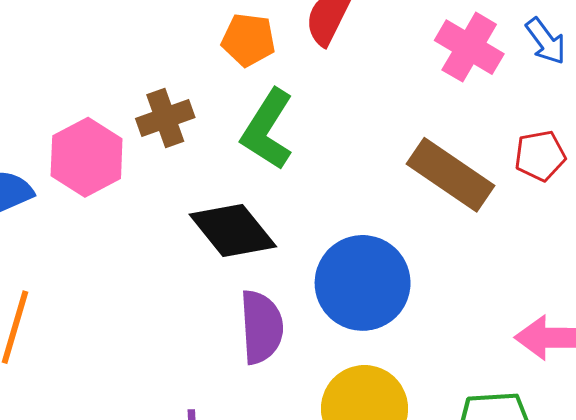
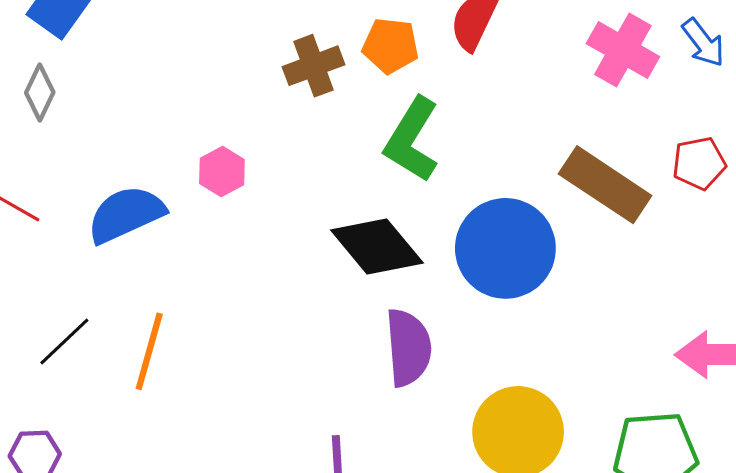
brown cross: (165, 118) -> (313, 66), moved
pink hexagon: (87, 157) -> (222, 172), size x0.6
blue circle: (363, 283) -> (505, 248), moved

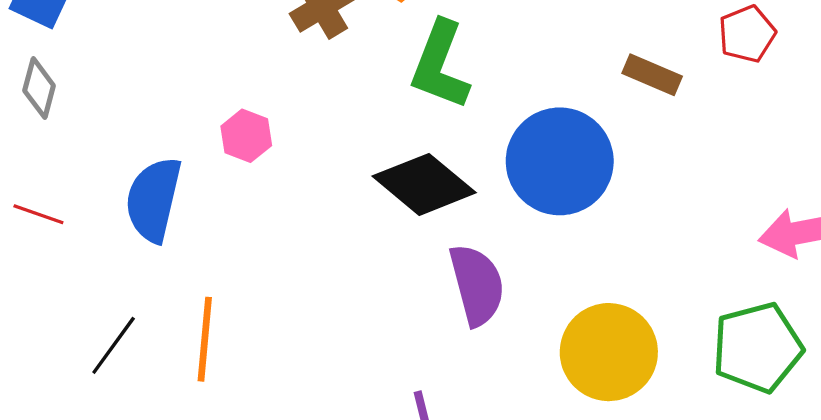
brown rectangle: (605, 185) -> (652, 75), size x0.6
blue semicircle: (126, 214) -> (153, 199), turned -42

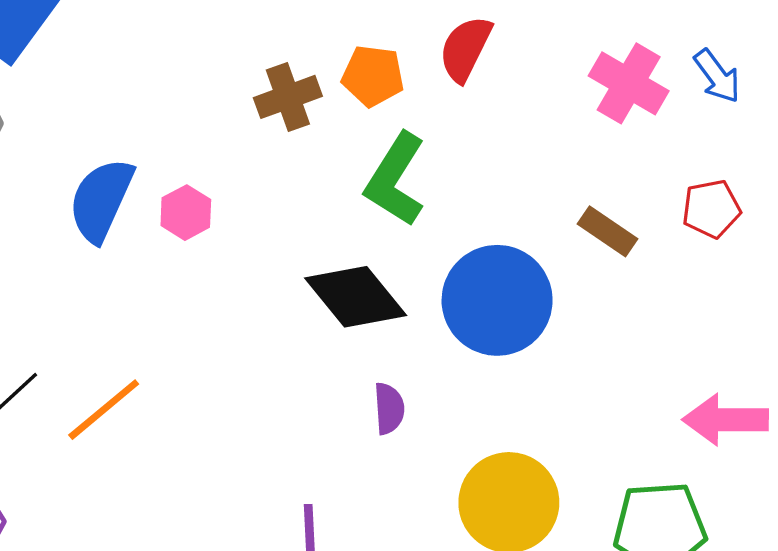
blue semicircle: (153, 199) -> (101, 200), moved
purple semicircle: (477, 285) -> (389, 408), size x0.6
orange line: (205, 339) -> (104, 410), turned 34

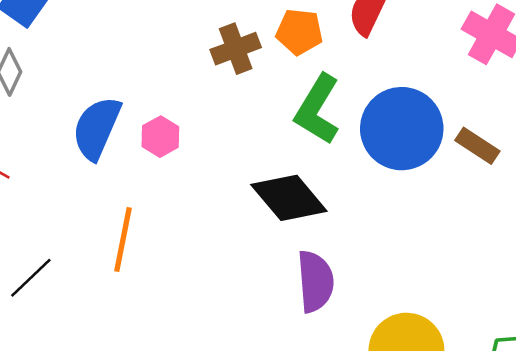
blue circle: (497, 300) -> (402, 129), moved
purple semicircle: (389, 408) -> (315, 281), size x1.6
orange line: (104, 410) -> (123, 239), moved, turned -38

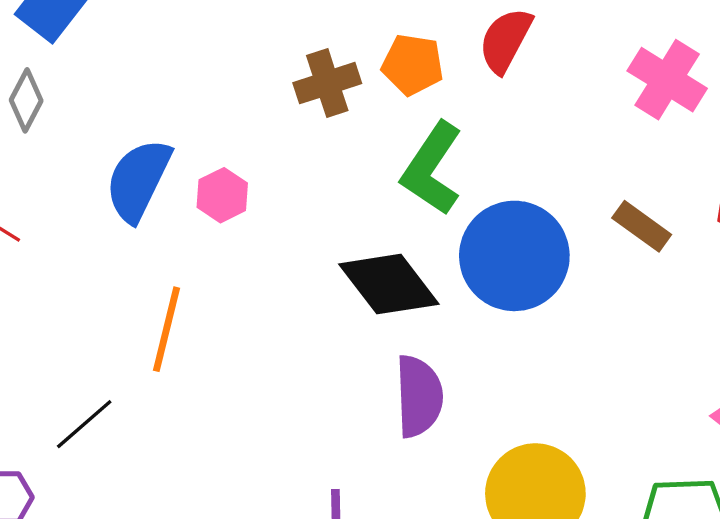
blue circle: (402, 129) -> (514, 256), moved
black line: (31, 278) -> (84, 424), moved

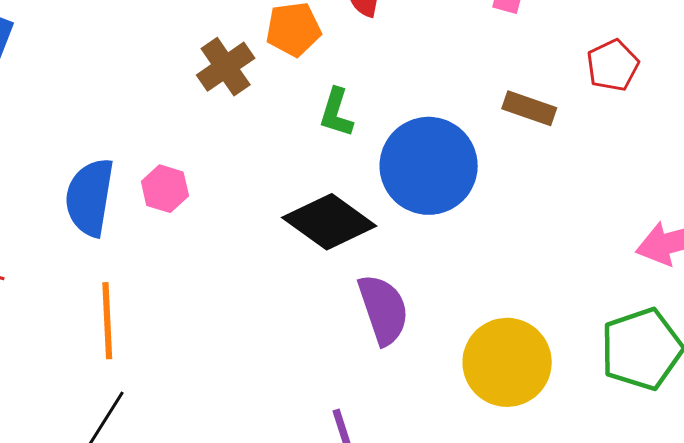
green L-shape: (432, 169) -> (336, 113), size x0.6
orange line: (167, 329) -> (107, 321), moved

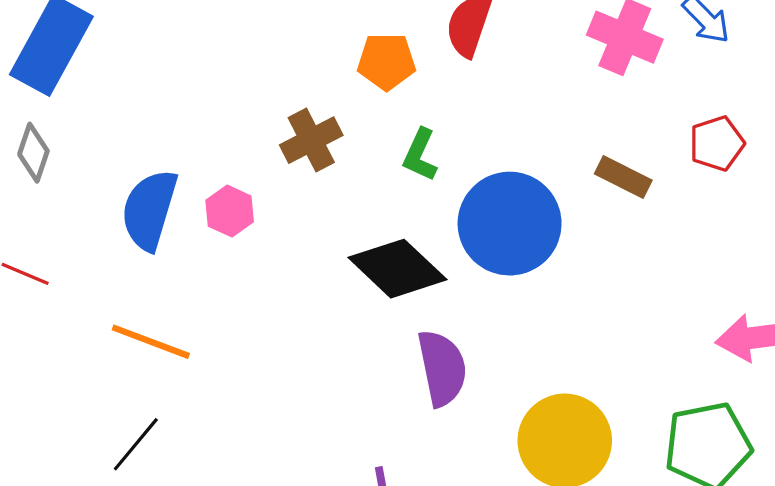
brown cross: (226, 67) -> (311, 140), moved
orange line: (107, 321) -> (151, 342), turned -74

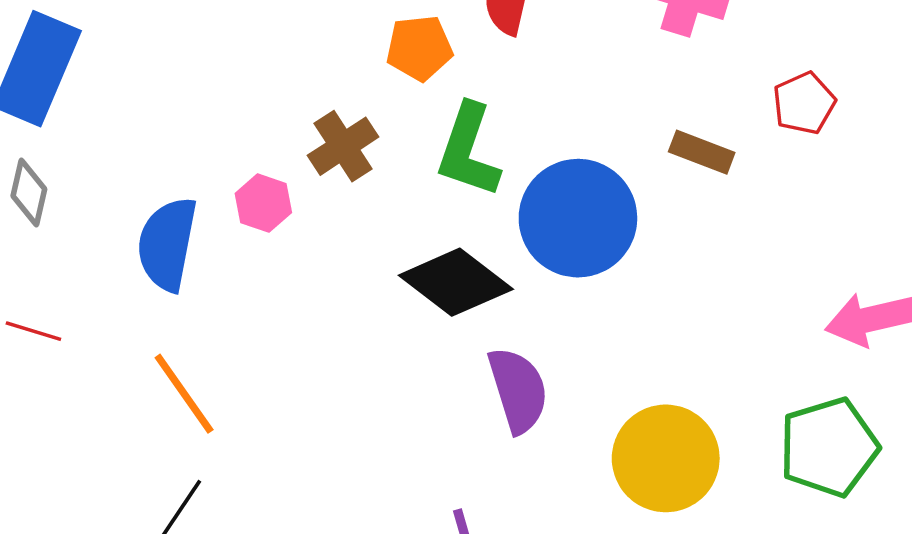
green L-shape: (420, 155) -> (468, 150), size x1.6
pink hexagon: (230, 211) -> (263, 203), moved
orange line: (151, 342) -> (184, 394), turned 40

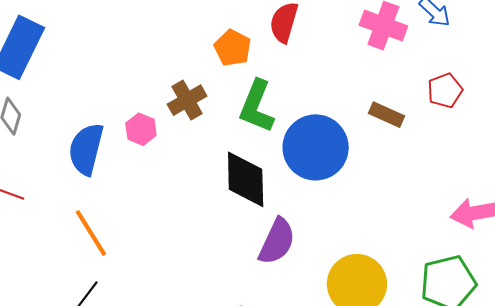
orange pentagon: (419, 48) -> (233, 48), turned 30
black diamond: (456, 282) -> (246, 179), turned 48
purple semicircle: (518, 390) -> (277, 241), turned 39

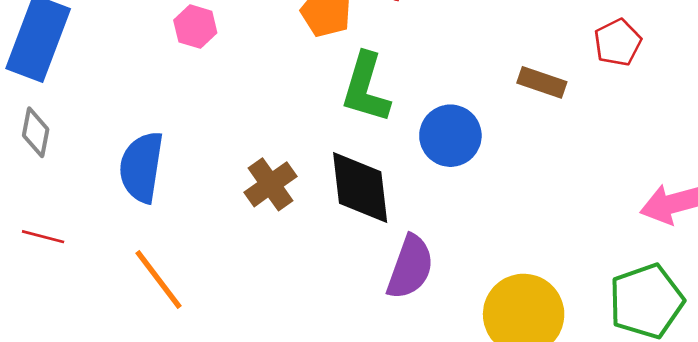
brown cross: (187, 100) -> (270, 184), moved
pink hexagon: (141, 129) -> (195, 27), moved
blue circle: (316, 147) -> (450, 136), size x0.7

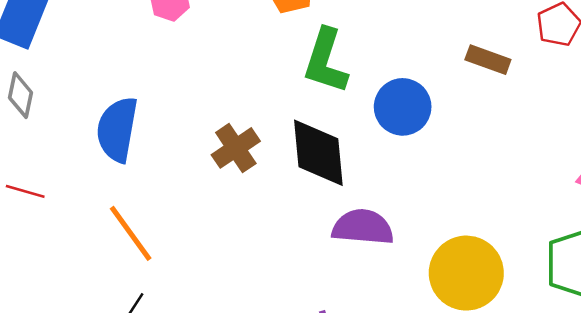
purple semicircle: (410, 267) -> (363, 227), turned -106

